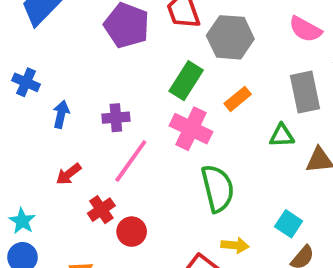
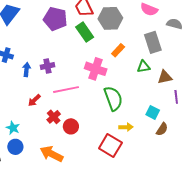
green rectangle: (186, 81) -> (85, 32), moved, turned -60
purple cross: (116, 118) -> (47, 66), moved
pink line: (131, 161) -> (66, 90), turned 50

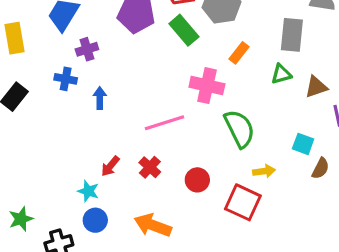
gray rectangle: (153, 42) -> (292, 35), turned 30
purple cross: (47, 66) -> (87, 49), moved
red arrow: (34, 100) -> (110, 166), moved
red circle: (71, 126) -> (197, 180), moved

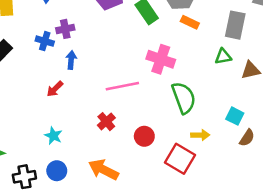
purple cross: (87, 49) -> (65, 29), moved
orange rectangle: (239, 53) -> (190, 22), moved, turned 72
red arrow: (110, 166) -> (55, 89), moved
blue circle: (95, 220) -> (57, 171), moved

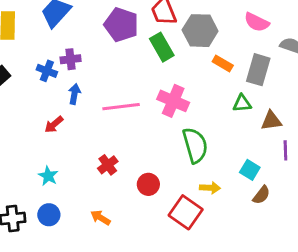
orange rectangle: (190, 22) -> (223, 63), moved
pink line: (122, 86) -> (121, 107), moved
orange arrow: (104, 170) -> (100, 218), size x0.6

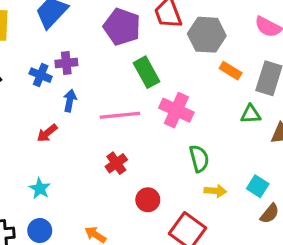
green rectangle: (162, 47) -> (147, 72), moved
green semicircle: (195, 145) -> (199, 159), size x0.7
red cross: (108, 165) -> (116, 163), moved
yellow arrow: (210, 188) -> (215, 191), moved

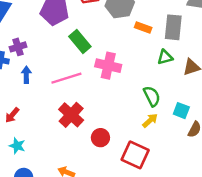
red arrow: (47, 133) -> (12, 115), moved
green semicircle: (199, 159) -> (152, 96), moved
red cross: (116, 163) -> (71, 115), size x1.5
yellow arrow: (215, 191) -> (150, 121), turned -35

